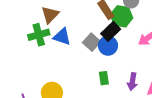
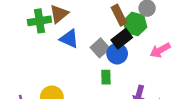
green cross: (39, 35) -> (39, 21), moved
green rectangle: (104, 78) -> (106, 77), moved

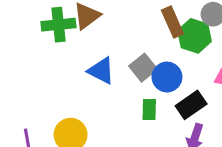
blue triangle: (69, 39) -> (101, 71), moved
black rectangle: (122, 39) -> (191, 105), moved

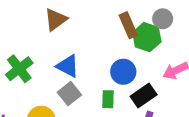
green cross: (58, 25) -> (19, 69), moved, turned -32
gray square: (143, 68) -> (69, 94), moved

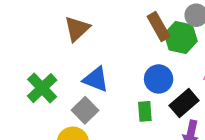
gray square: (69, 94) -> (85, 110), moved

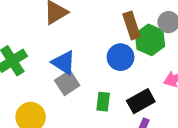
blue circle: (159, 79) -> (121, 57), moved
gray square: (85, 110) -> (67, 83), moved

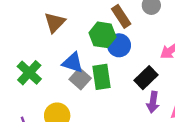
green hexagon: (150, 40) -> (103, 35), moved
green rectangle: (103, 102) -> (102, 77), moved, size x1.5

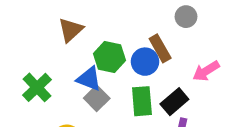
brown rectangle: (121, 16) -> (160, 48), moved
green hexagon: (103, 35) -> (110, 57), moved
green rectangle: (102, 77) -> (142, 101), moved

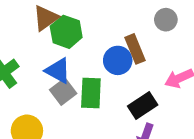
green hexagon: (110, 57) -> (66, 32), moved
green rectangle: (142, 101) -> (91, 93), moved

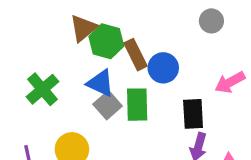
brown rectangle: (135, 49) -> (136, 55), moved
black rectangle: (143, 106) -> (193, 114), turned -56

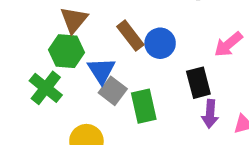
green hexagon: (106, 41) -> (66, 51), moved
blue triangle: (100, 83) -> (101, 71), turned 44
green rectangle: (137, 105) -> (144, 106), moved

